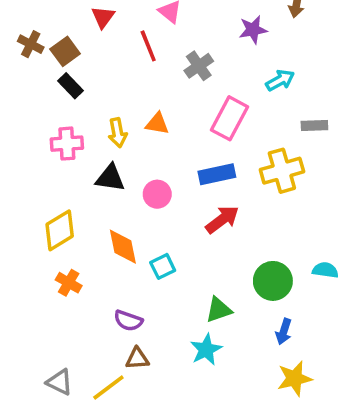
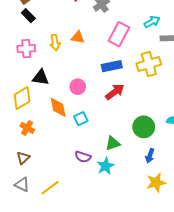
cyan arrow: (280, 80) -> (152, 22), moved
black triangle: (110, 178) -> (41, 77), moved
pink circle: (157, 194) -> (78, 87), moved
purple semicircle: (128, 321) -> (83, 157), moved
brown triangle: (137, 359) -> (23, 158), moved, turned -40

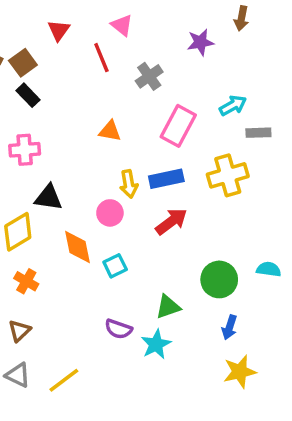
yellow arrow: (55, 42) -> (129, 184), moved

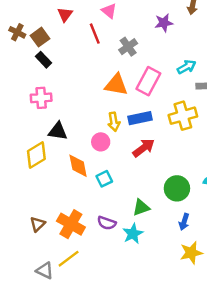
orange triangle: (110, 131) -> (116, 85), moved, size x1.5
orange cross: (26, 281) -> (71, 224), moved, size x1.6
gray triangle: (18, 375) -> (45, 271), moved

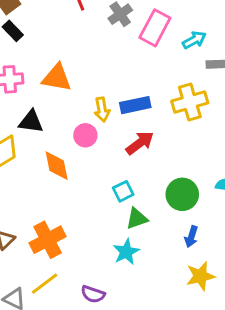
pink rectangle: (148, 81) -> (155, 28), moved
orange triangle: (116, 85) -> (57, 78), moved
cyan square: (104, 179) -> (123, 191), moved
purple semicircle: (107, 223) -> (93, 294), moved
orange cross: (71, 224) -> (48, 240), turned 32

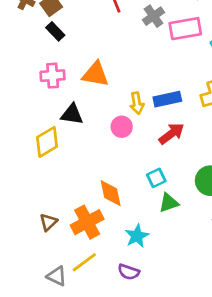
pink rectangle: (155, 28) -> (185, 29), turned 52
orange diamond: (57, 166) -> (111, 193), moved
cyan star: (126, 252) -> (137, 236), moved

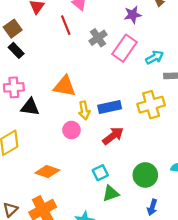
pink rectangle: (185, 29) -> (125, 48), turned -45
orange triangle: (95, 74) -> (65, 86), moved
black triangle: (72, 114) -> (30, 107), moved
orange diamond: (111, 193) -> (47, 172), moved, turned -60

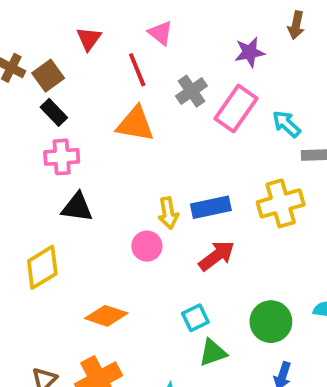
cyan arrow: (155, 57) -> (286, 124), turned -108
orange triangle: (65, 86) -> (135, 124), moved
pink cross: (14, 87) -> (62, 157), moved

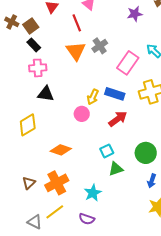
gray cross: (191, 91) -> (100, 46), moved
pink rectangle: (236, 108) -> (128, 63), moved
orange triangle: (135, 124) -> (76, 51), turned 45
blue rectangle: (211, 207) -> (115, 94), turned 30
yellow arrow: (168, 213) -> (93, 97), turned 35

